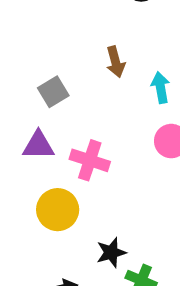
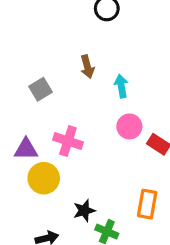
purple triangle: (38, 145) -> (26, 149), moved

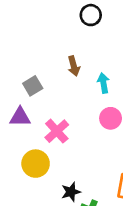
pink cross: (68, 141) -> (57, 131), turned 30
purple triangle: (26, 149) -> (20, 117), moved

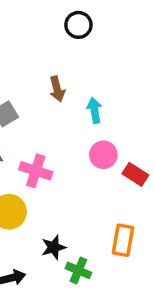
pink cross: (57, 131) -> (36, 171), turned -30

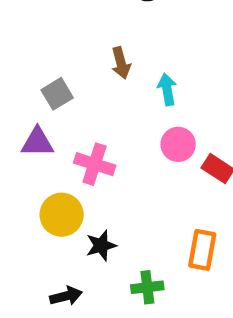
black star: (54, 247) -> (101, 245), moved
green cross: (78, 270) -> (147, 287), turned -30

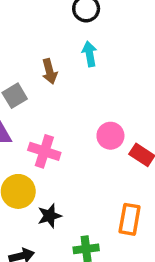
brown arrow: (121, 63) -> (50, 71), moved
cyan arrow: (167, 89) -> (90, 54), moved

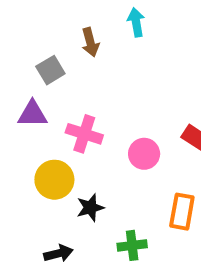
pink circle: (110, 136) -> (144, 154), moved

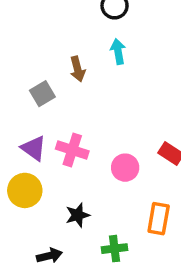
purple triangle: (32, 114) -> (34, 148), moved, turned 36
yellow circle: (54, 180) -> (25, 190), moved

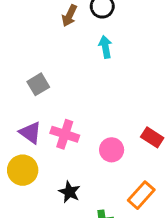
brown arrow: (78, 69) -> (69, 16), moved, turned 40
black star: (78, 215) -> (69, 192), turned -30
orange rectangle: (159, 219) -> (141, 195), turned 32

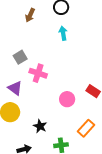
brown arrow: (69, 16) -> (30, 15), moved
pink cross: (65, 134) -> (38, 73), moved

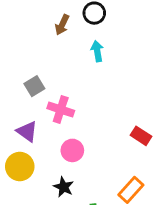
brown arrow: (30, 15) -> (62, 25), moved
pink circle: (67, 99) -> (72, 150), moved

